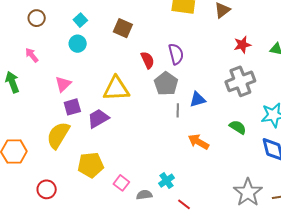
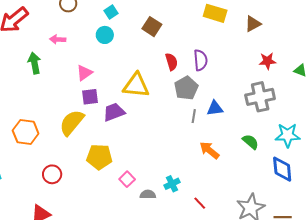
pink arrow: (32, 55) -> (58, 39), turned -56
red line: (184, 204) -> (200, 203), moved

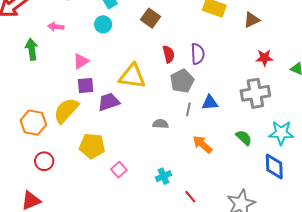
orange hexagon: (26, 132) -> (33, 123), moved
gray semicircle: (148, 195) -> (160, 124), moved

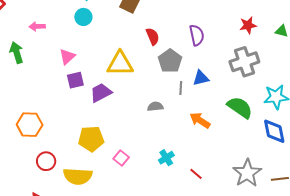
purple semicircle: (198, 54) -> (197, 35), moved
yellow semicircle: (66, 110) -> (78, 176), moved, turned -120
green semicircle: (244, 138) -> (240, 107), size x1.5

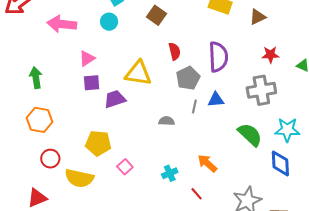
pink arrow: (37, 26) -> (62, 24), size x1.8
purple semicircle: (197, 35) -> (218, 57), size x1.4
green arrow: (17, 53) -> (36, 78), moved
orange arrow: (200, 120) -> (207, 163), moved

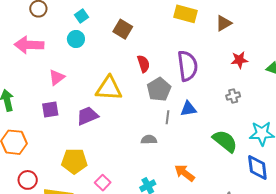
purple square: (92, 83) -> (50, 110), moved
gray cross: (261, 90) -> (233, 96), size x0.5
gray semicircle: (167, 121) -> (149, 140), moved

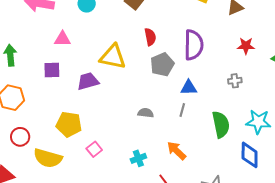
pink triangle: (57, 77) -> (62, 39), turned 30
gray line: (167, 117) -> (182, 110), moved
green semicircle: (225, 141) -> (221, 124), turned 32

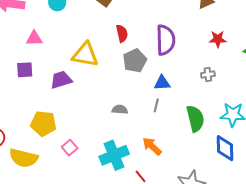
cyan cross: (138, 158) -> (114, 155), size x1.8

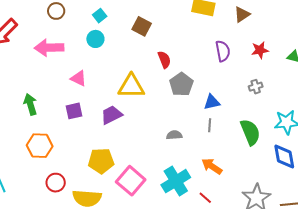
pink triangle: (34, 38) -> (79, 78), turned 36
purple semicircle: (166, 40) -> (223, 51), moved, size x0.7
pink square: (70, 148) -> (131, 181), size x1.8

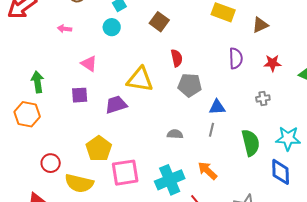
pink arrow: (49, 48) -> (64, 29), size x0.5
gray pentagon: (181, 84) -> (190, 85), turned 30
orange hexagon: (40, 146) -> (27, 114), moved
yellow pentagon: (101, 161) -> (99, 149), turned 30
pink square: (131, 181) -> (125, 173), turned 32

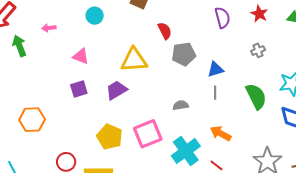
red star: (272, 63) -> (259, 14), turned -30
green arrow: (37, 82) -> (19, 46), moved
pink square: (125, 173) -> (148, 134), moved

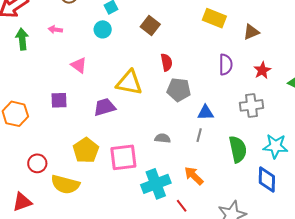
gray cross: (258, 50) -> (252, 105), size x1.6
purple square: (79, 89) -> (59, 100), moved

